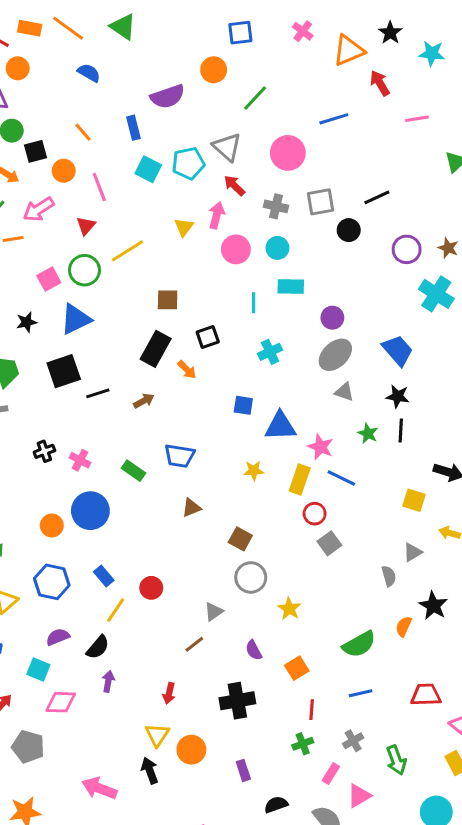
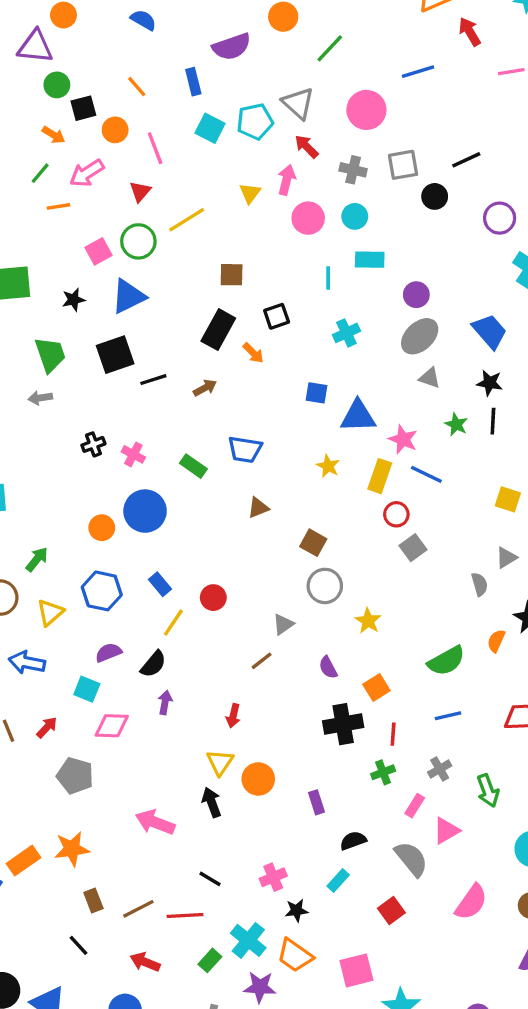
yellow star: (254, 471) -> (328, 466), turned 30
black cross: (237, 701) -> (343, 724), moved

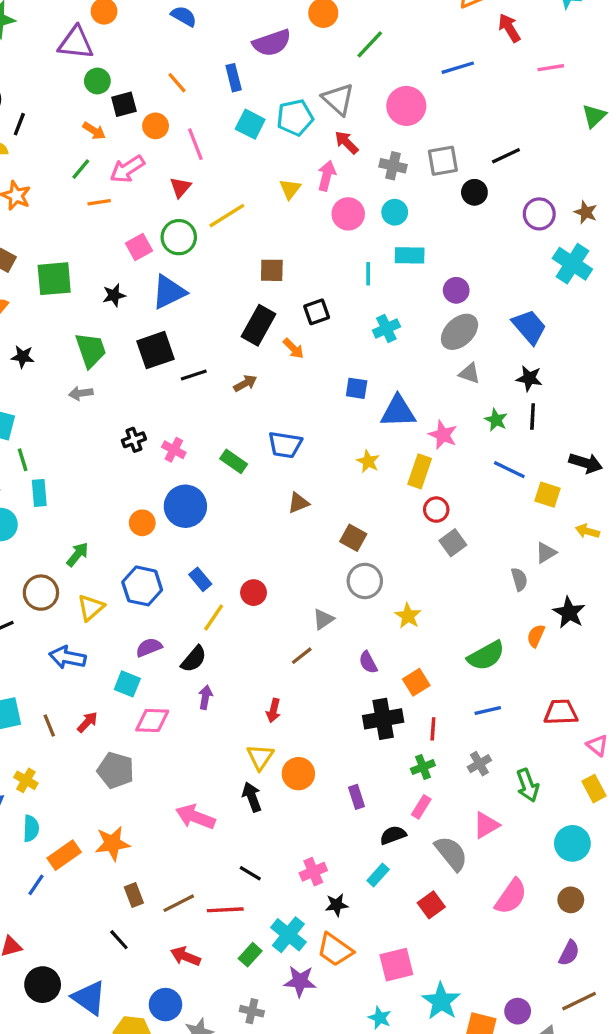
blue line: (426, 474) -> (509, 470), moved
pink rectangle: (415, 806) -> (421, 807), moved

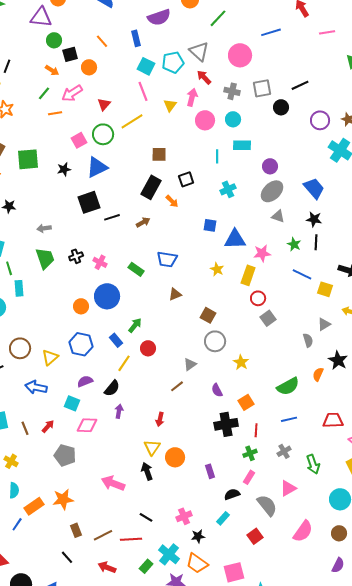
pink line: (195, 144) -> (143, 91), moved
green trapezoid: (91, 350) -> (45, 258), moved
pink star: (443, 435) -> (262, 253), turned -30
green arrow: (77, 554) -> (135, 325), moved

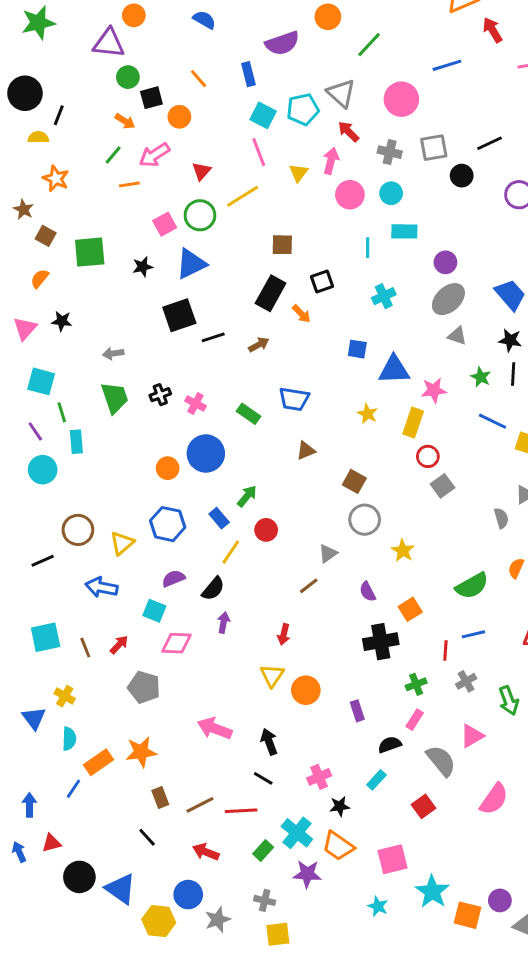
red line: (256, 430) -> (445, 650), moved
black arrow: (147, 471) -> (269, 742), moved

